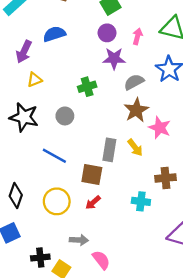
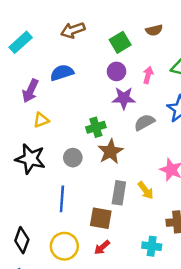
brown star: (136, 110) -> (110, 152), moved
blue line: (54, 156) -> (62, 199), turned 65

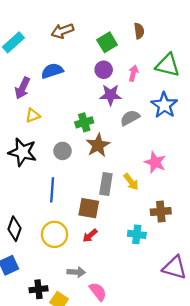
brown semicircle: (154, 30) -> (139, 31), turned -84

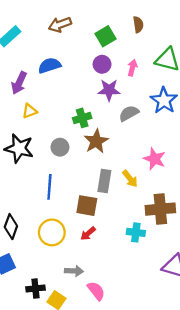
brown cross: (161, 212) -> (160, 209), size x1.4

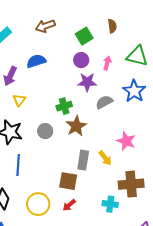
yellow triangle: (30, 111) -> (19, 100), turned -32
blue line: (49, 187) -> (18, 165), moved

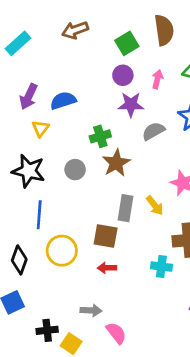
brown semicircle: (112, 26) -> (164, 30), size x1.6
blue semicircle: (36, 61) -> (63, 101), moved
yellow circle: (38, 204) -> (62, 251), moved
red arrow: (69, 205) -> (107, 268), turned 40

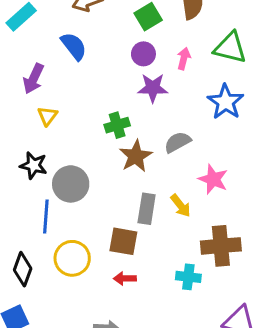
blue semicircle: (63, 101) -> (74, 46), moved, turned 70
gray semicircle: (153, 131) -> (178, 142), moved
gray circle: (75, 170) -> (71, 184), moved, size x1.5
black star: (29, 171) -> (33, 165), size x0.7

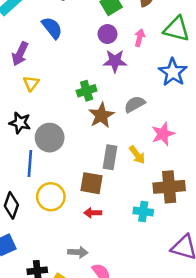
pink star: (213, 179) -> (163, 134), turned 30

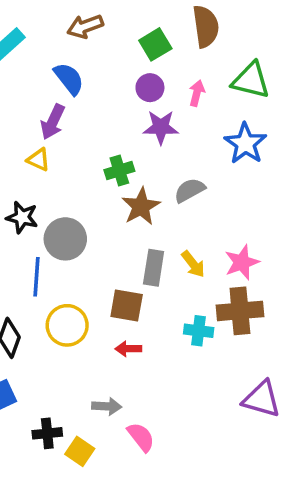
purple arrow: (20, 54) -> (53, 122), moved
yellow triangle: (31, 83) -> (38, 160), turned -42
pink star: (163, 134) -> (242, 262), moved
cyan cross: (143, 212) -> (199, 331), moved

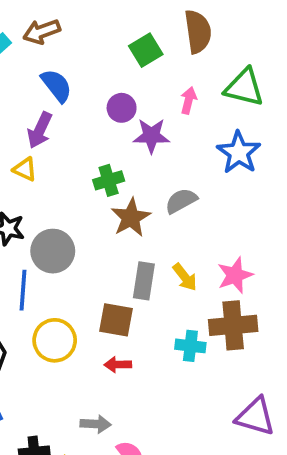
brown arrow: (85, 26) -> (42, 32), moved
purple circle: (150, 88) -> (122, 108), moved

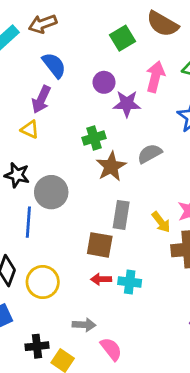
brown semicircle: (198, 32) -> (162, 24), turned 128
pink arrow: (189, 100) -> (155, 77), size x1.5
yellow arrow: (185, 277) -> (161, 222), moved
yellow circle: (55, 340) -> (43, 282), moved
cyan cross: (190, 346) -> (130, 282), moved

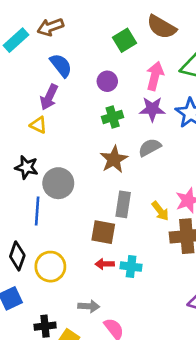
purple star: (127, 104) -> (152, 109), moved
green cross: (94, 138) -> (113, 117), moved

